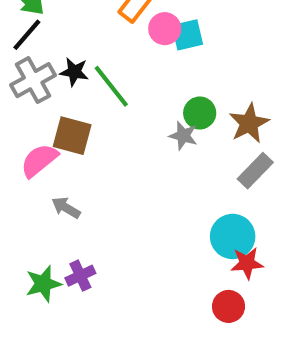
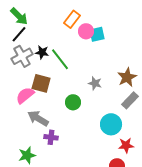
green circle: (200, 113) -> (73, 102), moved
gray arrow: (66, 208) -> (38, 118), size x1.5
cyan circle: (233, 236) -> (111, 124), moved
purple cross: (80, 276) -> (51, 137), moved, turned 32

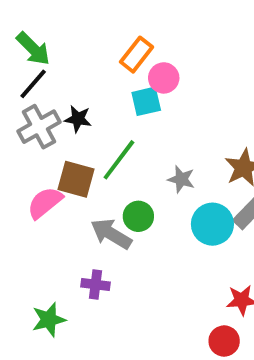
cyan square: (97, 34) -> (146, 101), moved
green line: (60, 59) -> (119, 160), moved, turned 75
gray arrow: (38, 118) -> (111, 234), moved
cyan circle: (111, 124) -> (212, 224), moved

